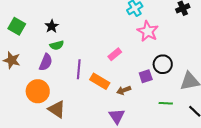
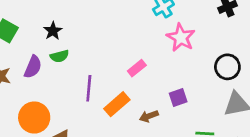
purple semicircle: (46, 62) -> (33, 67), moved
black circle: (163, 64) -> (227, 67), moved
orange rectangle: (100, 81) -> (117, 104), turned -72

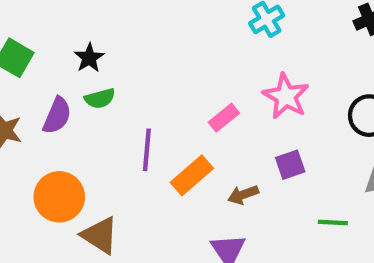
pink star: (181, 38) -> (286, 96), moved

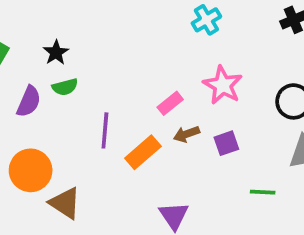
brown arrow: (243, 195) -> (186, 134), moved

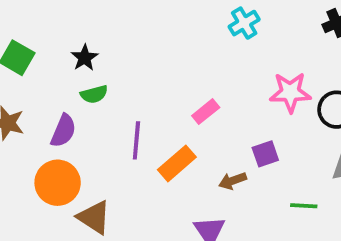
pink star: (223, 85) -> (290, 92), moved, turned -30
purple semicircle: (29, 101) -> (63, 131), moved
brown arrow: (186, 134) -> (233, 181), moved

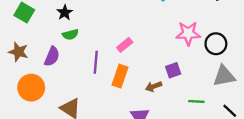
pink rectangle: (206, 112) -> (125, 45), moved
orange rectangle: (177, 163) -> (120, 76), turned -30
orange circle: (58, 183) -> (31, 88), moved

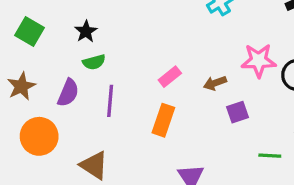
brown star: (18, 52) -> (21, 86), turned 30
purple line: (96, 62) -> (110, 101), moved
brown arrow: (154, 86) -> (215, 83), moved

